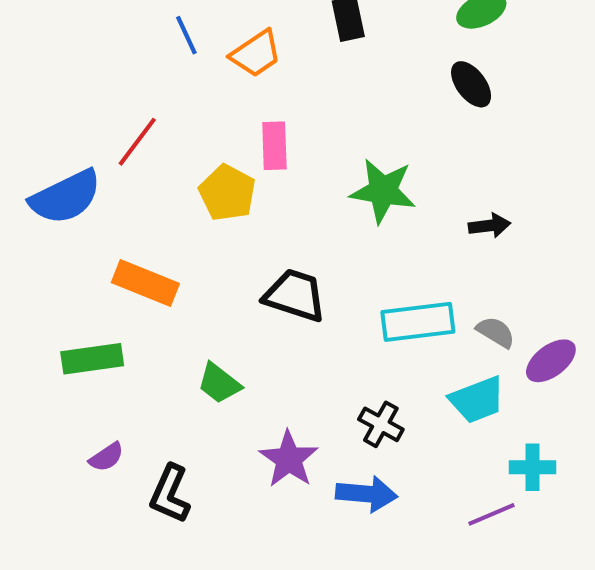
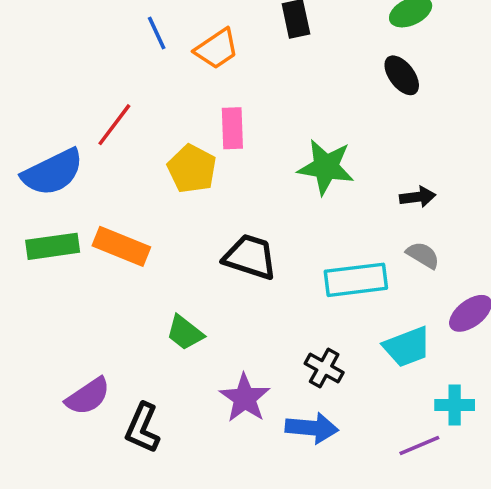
gray semicircle: (496, 332) -> (423, 255), moved
green rectangle: (92, 359) -> (53, 246), moved
purple semicircle: (107, 457) -> (88, 396), size x1.5

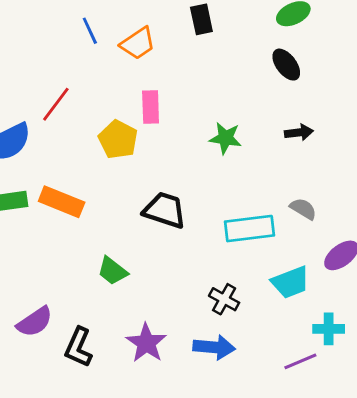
green star: (326, 167) -> (225, 138), size x0.7
black arrow: (418, 197) -> (299, 132), moved
purple star: (245, 398) -> (146, 343), moved

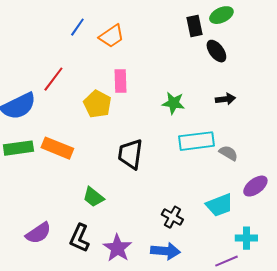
black rectangle: (201, 19) -> (194, 26), moved
blue line: (90, 31) -> (77, 27), turned 60
black trapezoid: (165, 210) -> (130, 154), turned -100
cyan rectangle: (250, 229) -> (196, 141), moved
black L-shape: (78, 347) -> (79, 238), moved

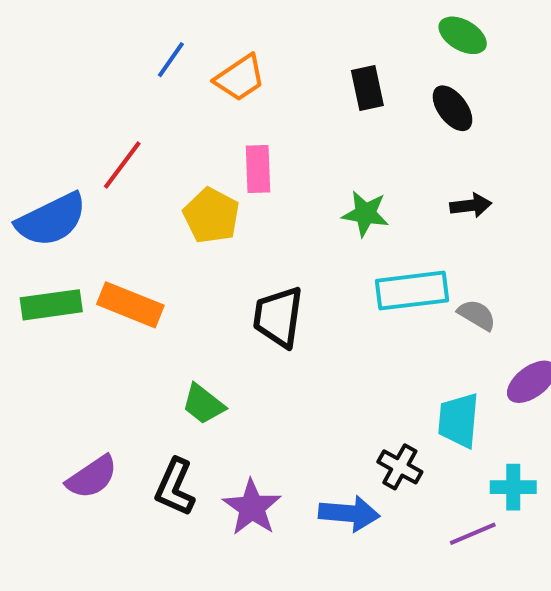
green ellipse: (221, 15) -> (463, 35), turned 55
black rectangle: (194, 26) -> (367, 88), moved
cyan trapezoid: (219, 205) -> (459, 420), turned 116
black cross: (172, 217) -> (400, 467), moved

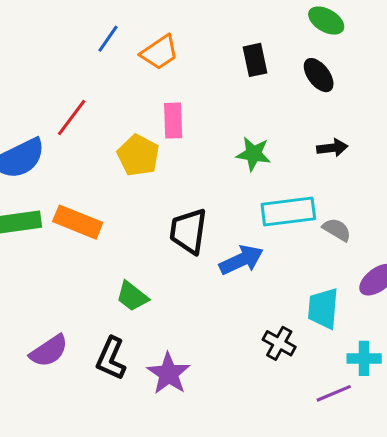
blue arrow: (349, 513) -> (241, 260), moved, turned -30

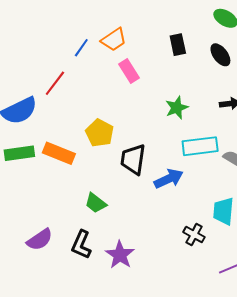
blue line: (108, 39) -> (81, 48), moved
pink rectangle: (173, 121) -> (129, 71), moved, turned -30
green star: (253, 154) -> (177, 108), turned -30
yellow pentagon: (138, 155) -> (100, 133), moved

